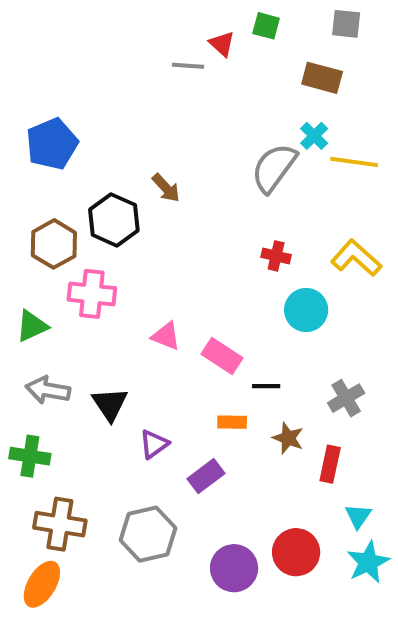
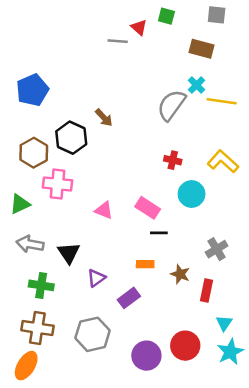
pink rectangle: (222, 356) -> (148, 208), moved
black line: (266, 386) -> (159, 233), moved
green cross: (30, 456) -> (41, 285), moved

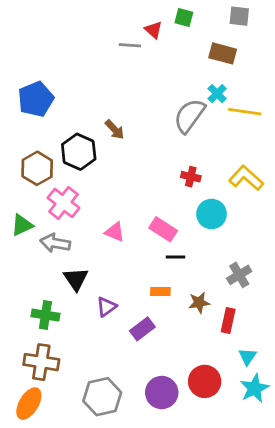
pink cross: (57, 184) -> (63, 203), turned 32
gray arrow: (30, 244) -> (55, 243), moved
brown star: (180, 274) -> (199, 303), turned -30
gray hexagon: (93, 334) -> (102, 397), moved

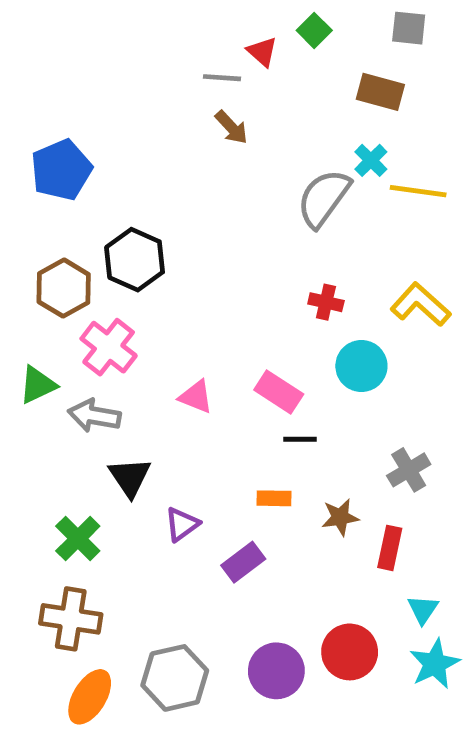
green square: (184, 18) -> (314, 30), turned 30
brown arrow: (115, 130) -> (231, 127), moved
green cross: (45, 315) -> (78, 539), turned 36
orange ellipse: (29, 404) -> (90, 697), moved

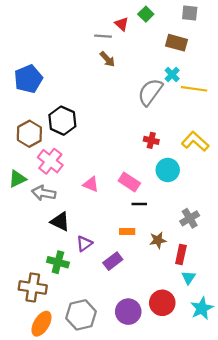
black triangle: (130, 477) -> (60, 222), turned -30
green cross: (78, 539) -> (58, 262), moved, turned -30
cyan triangle: (423, 609) -> (189, 278), moved

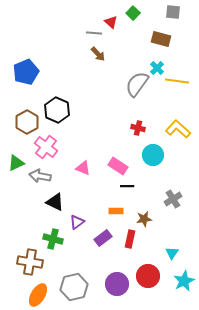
red rectangle: (181, 255) -> (130, 239), moved

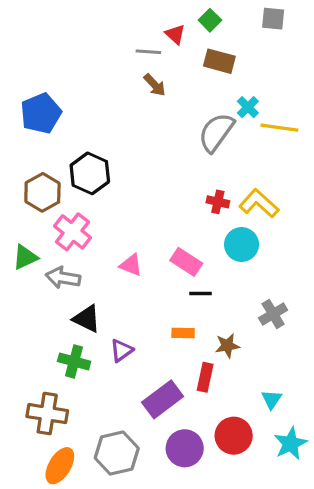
brown rectangle: (161, 39) -> (219, 61), moved
yellow L-shape: (178, 129) -> (259, 203), moved
purple rectangle: (103, 238) -> (163, 399), moved, size x1.4
green cross: (53, 239) -> (74, 361), moved

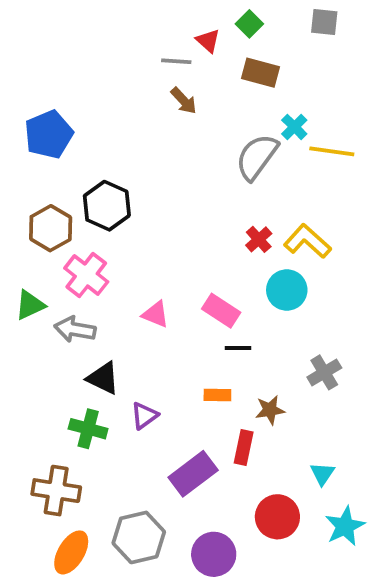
red cross: (218, 202) -> (259, 239), turned 35
purple circle: (185, 448) -> (214, 554), moved

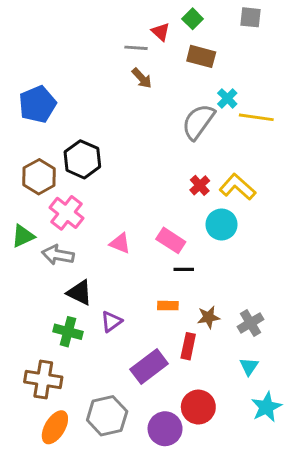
gray cross: (324, 372) -> (250, 323), moved
red circle: (277, 517) -> (198, 407), moved

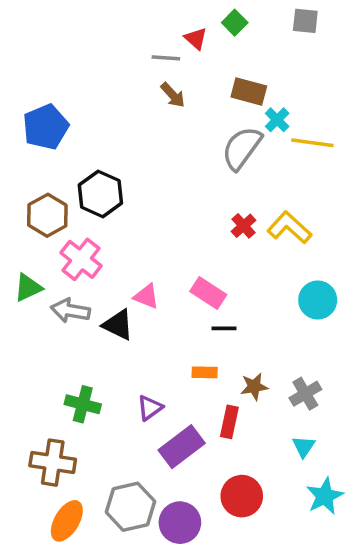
brown rectangle: (201, 56) -> (249, 92), moved
cyan circle: (221, 224) -> (318, 300), moved
black triangle: (80, 293) -> (118, 325), moved
purple triangle: (111, 322) -> (150, 408), moved
purple circle: (165, 429) -> (180, 523), moved

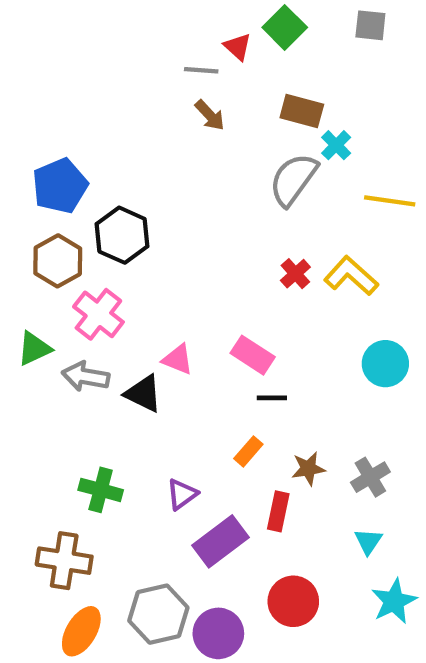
green square: (235, 23) -> (285, 27), size x1.4
blue pentagon: (46, 127) -> (60, 186), moved
yellow line: (312, 143) -> (390, 201), moved
orange rectangle: (205, 372) -> (248, 451), turned -50

